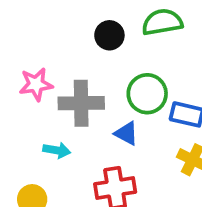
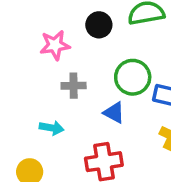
pink star: (36, 84) -> (55, 45), moved
gray cross: (81, 103) -> (74, 86), size x0.6

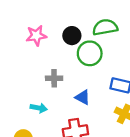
pink star: (55, 45) -> (36, 36), moved
green circle: (133, 77) -> (90, 53), moved

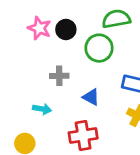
pink star: (36, 36) -> (39, 28), turned 30
black circle: (72, 36) -> (66, 29), moved

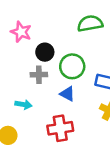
black circle: (66, 29) -> (45, 52), moved
green circle: (99, 48) -> (72, 66), moved

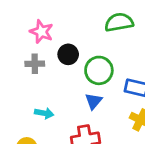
gray cross: (39, 75) -> (35, 64), moved
blue triangle: (67, 94) -> (94, 101), turned 42

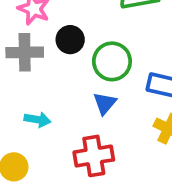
gray cross: (35, 64) -> (25, 52), size x1.4

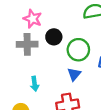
cyan arrow: (37, 120) -> (35, 84), turned 72

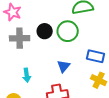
pink star: (33, 19) -> (13, 12), moved
green circle: (78, 50) -> (68, 31), moved

